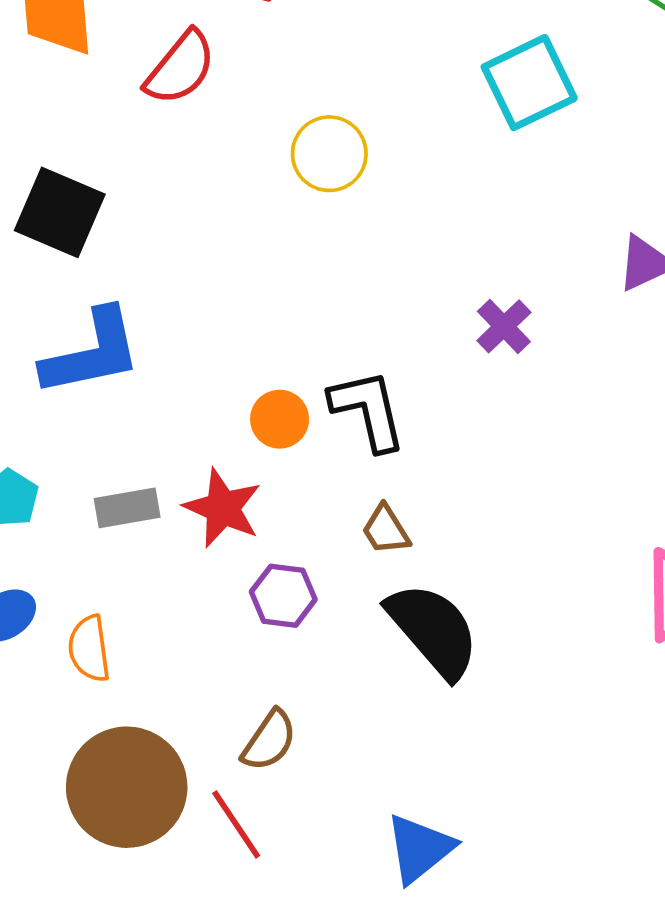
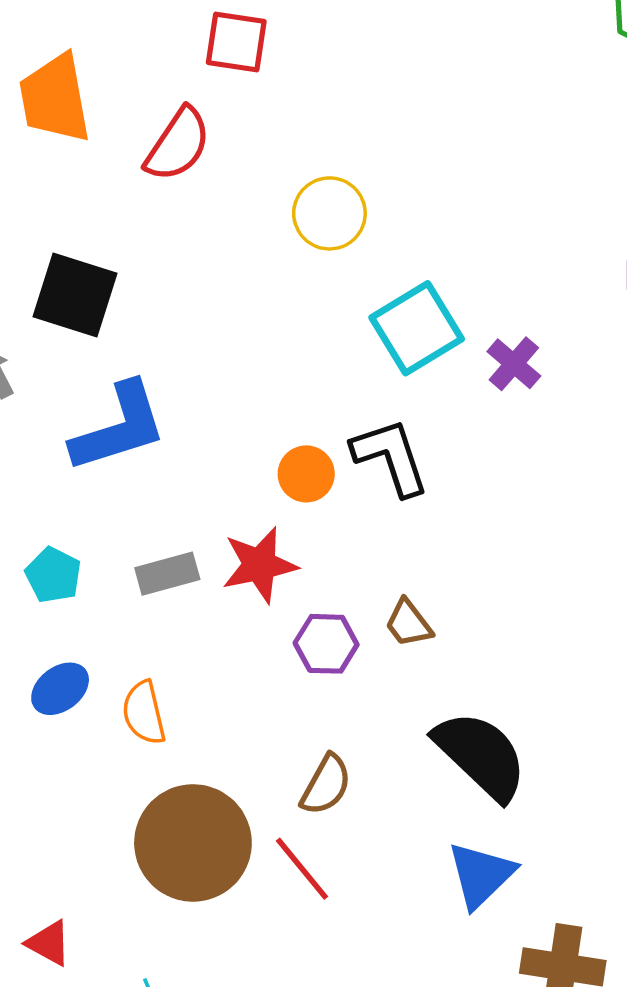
cyan square: (529, 83) -> (417, 328), moved
red star: (223, 508) -> (260, 565), turned -30
brown trapezoid: (386, 530) -> (408, 623), moved
black semicircle: (433, 630) -> (481, 755), moved

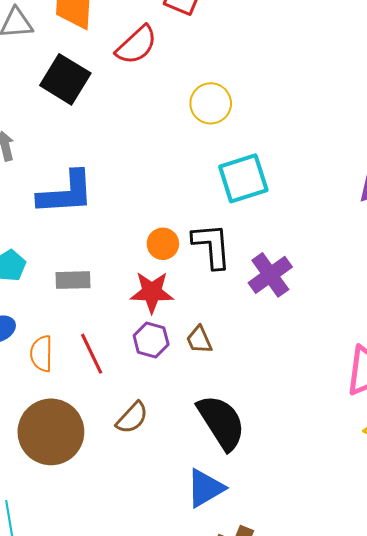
black square: (75, 295) -> (65, 79), moved
purple cross: (514, 364) -> (270, 275), moved, size x1.4
red star: (260, 565) -> (152, 292), moved
red line: (302, 869) -> (92, 354), moved

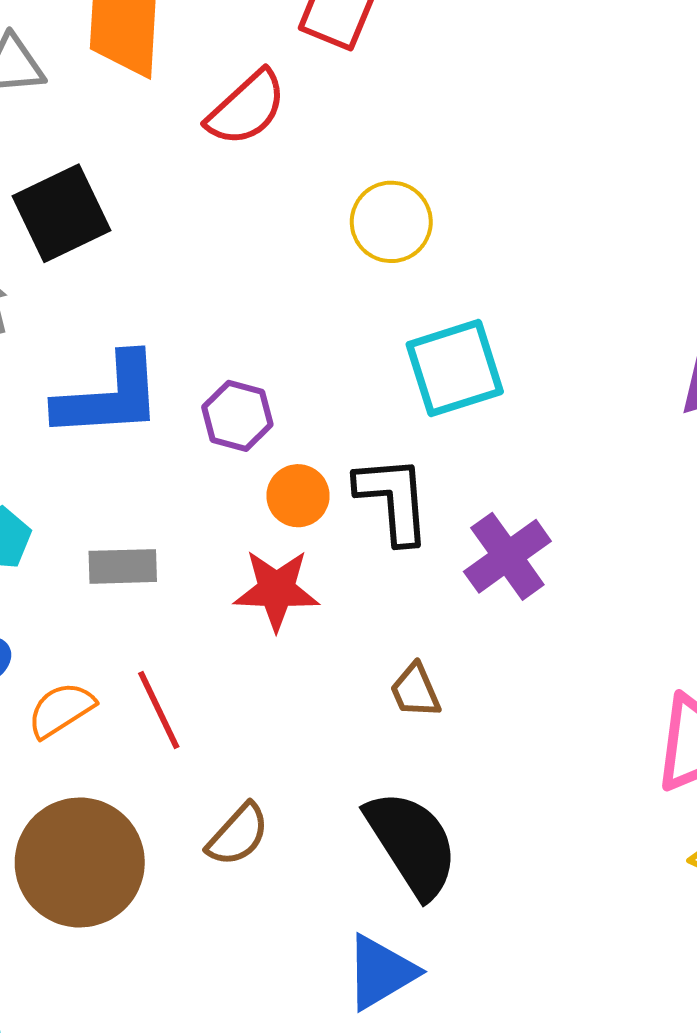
black square: (65, 79) -> (62, 213), moved, turned 33
purple hexagon: (151, 340) -> (237, 416), moved
brown trapezoid: (199, 340) -> (415, 691), moved
orange semicircle: (41, 354) -> (61, 710), turned 57

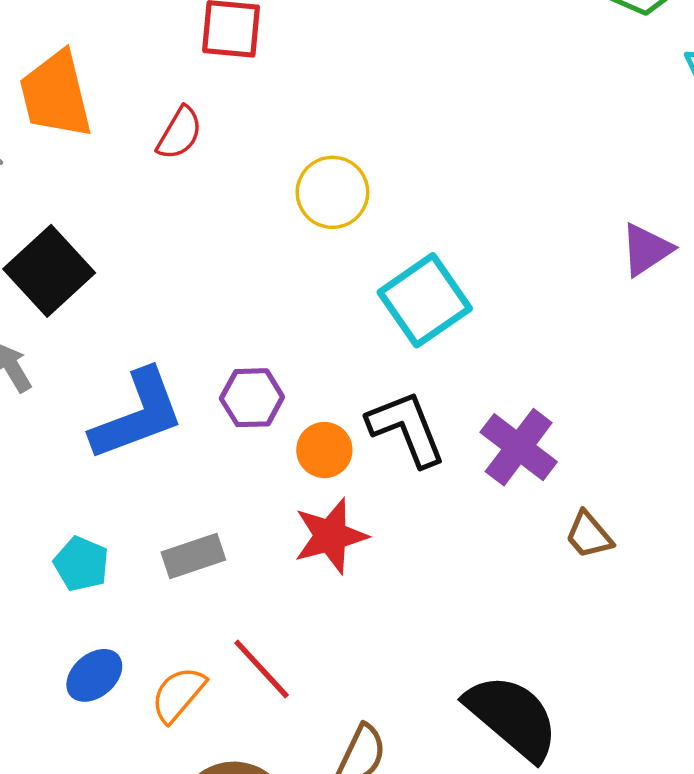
red semicircle: (246, 108) -> (179, 133), size x0.7
brown trapezoid: (415, 691) -> (589, 535), moved

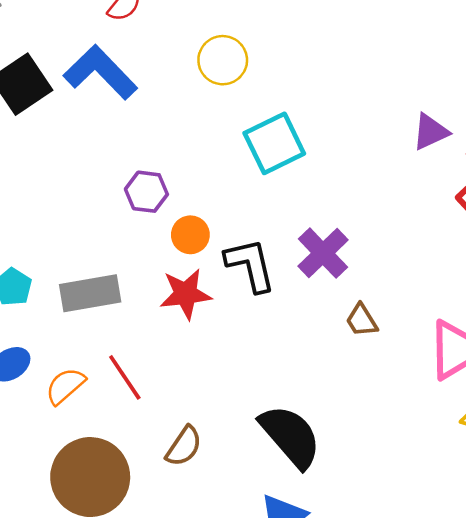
blue L-shape: (137, 415) -> (100, 72), moved, turned -122
black L-shape: (406, 428) -> (250, 265), moved
gray rectangle: (193, 556) -> (90, 293), size x1.4

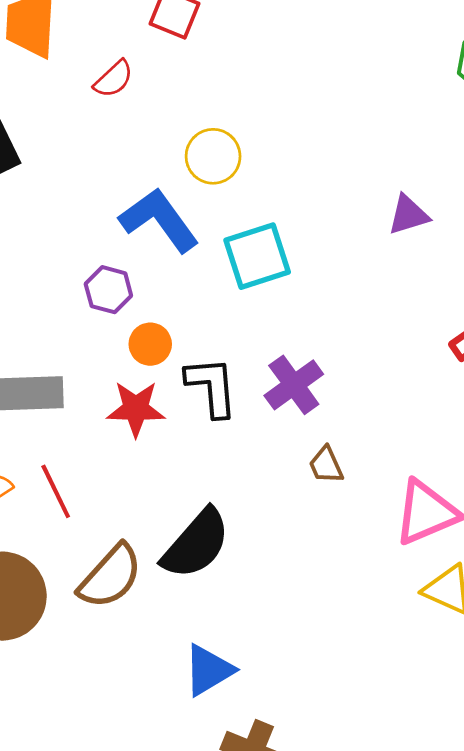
blue L-shape: (100, 72) -> (159, 220), moved
purple triangle: (430, 132) -> (408, 215), moved
black semicircle: (290, 436) -> (196, 544), moved, turned 74
brown semicircle: (184, 446) -> (110, 577), size x1.5

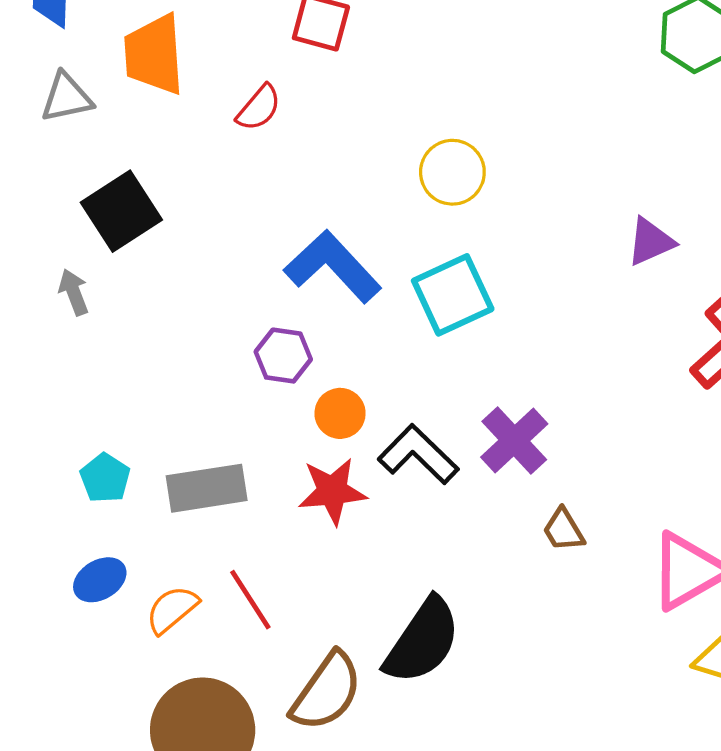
yellow circle: (213, 156) -> (452, 172), moved
purple triangle: (408, 215) -> (651, 242), moved
black L-shape: (212, 387) -> (418, 454), turned -34

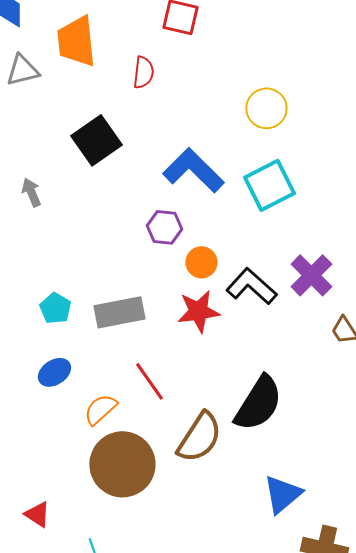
red semicircle: (259, 108) -> (143, 72), turned -32
black square: (121, 211) -> (96, 140), moved
orange semicircle: (172, 610) -> (100, 409), moved

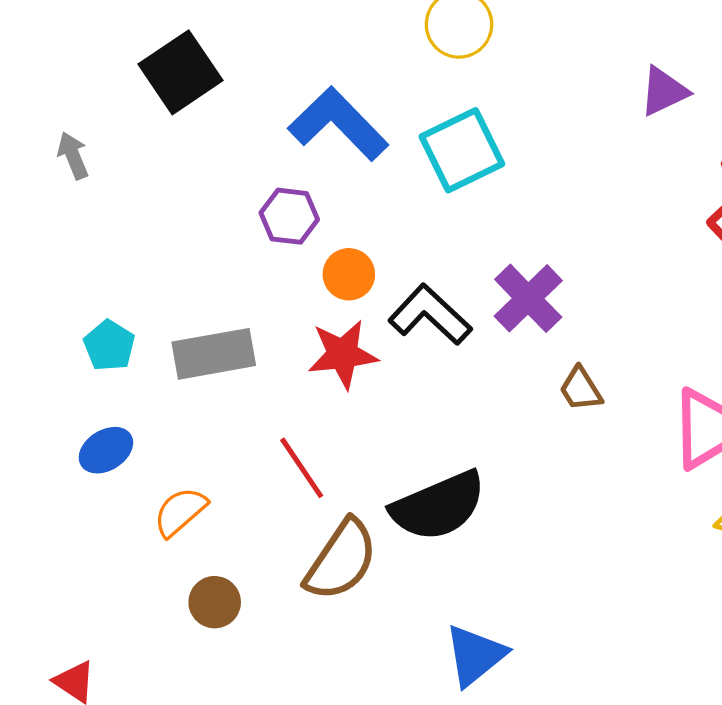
red line: (149, 381) -> (302, 468), moved
black semicircle: (258, 403) -> (438, 506), turned 34
brown circle: (122, 464) -> (215, 602), size x0.5

